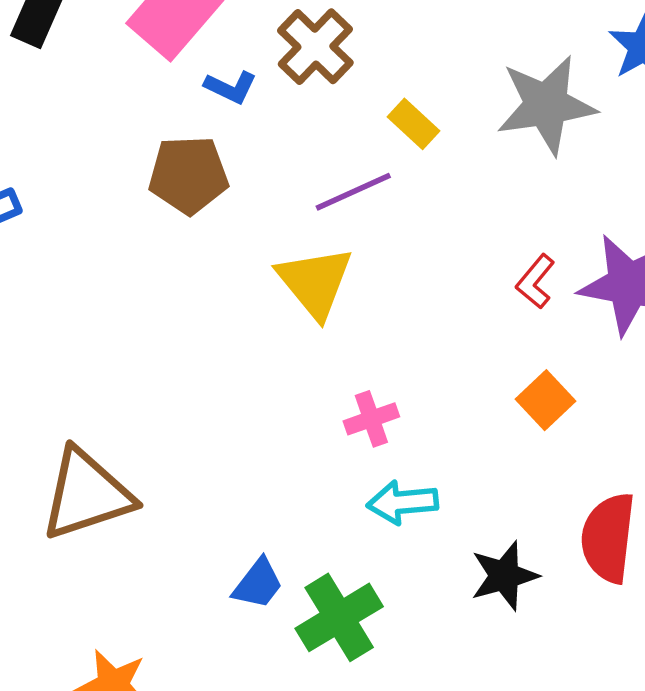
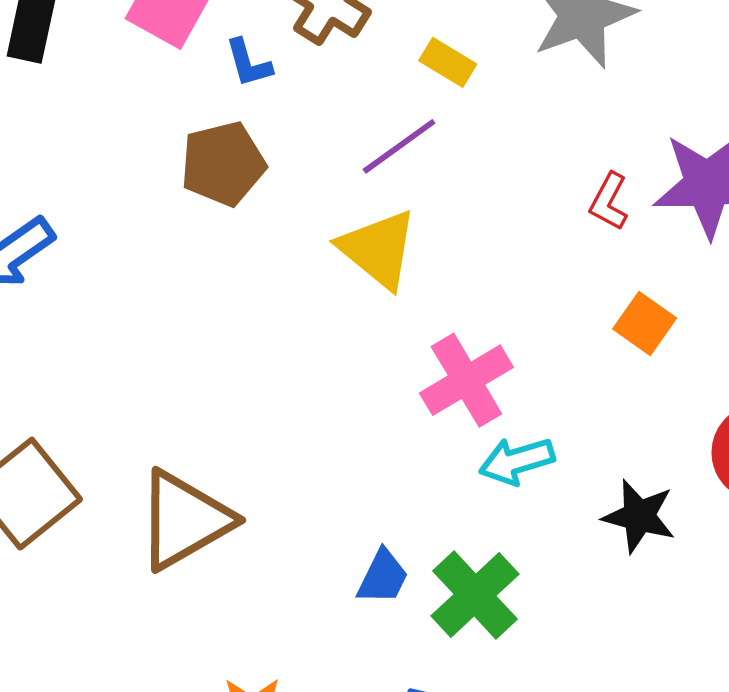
blue L-shape: (231, 87) -> (248, 63), turned 60
pink cross: (371, 419) -> (466, 380), size x1.6
black star: (504, 576) -> (639, 516), turned -30

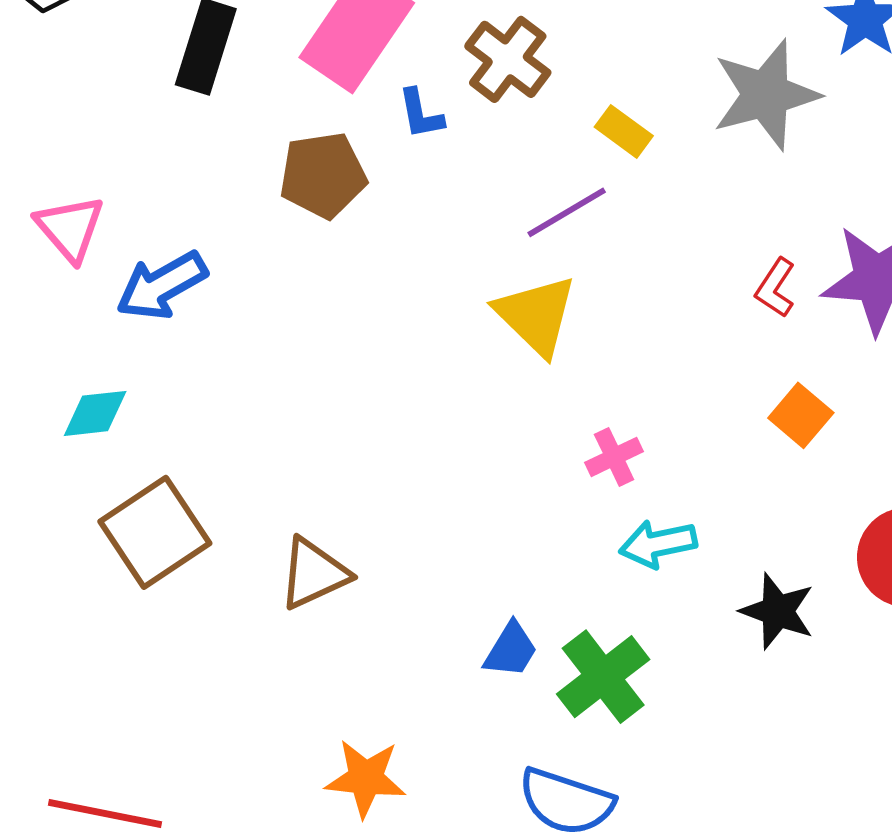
brown pentagon: (223, 164) -> (323, 175), moved
pink cross: (466, 380) -> (614, 457), size x0.6
brown triangle: (184, 520) -> (314, 574), size x0.7

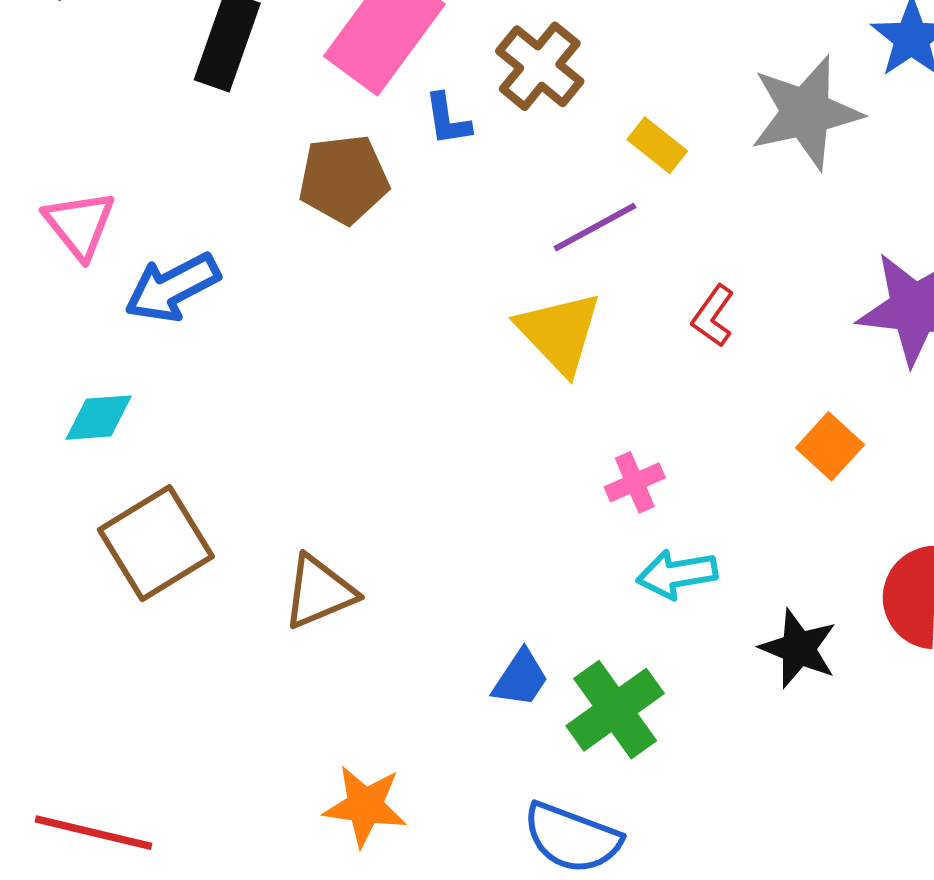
red L-shape: (775, 288) -> (713, 316), moved

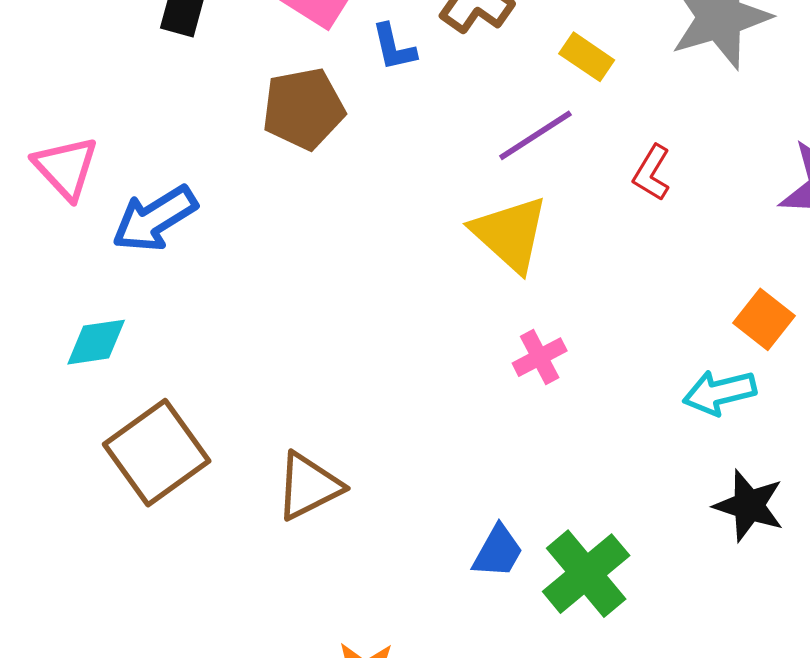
red L-shape: (713, 316) -> (652, 173), moved
pink cross: (635, 482) -> (540, 357), moved
cyan arrow: (677, 574) -> (719, 392), moved

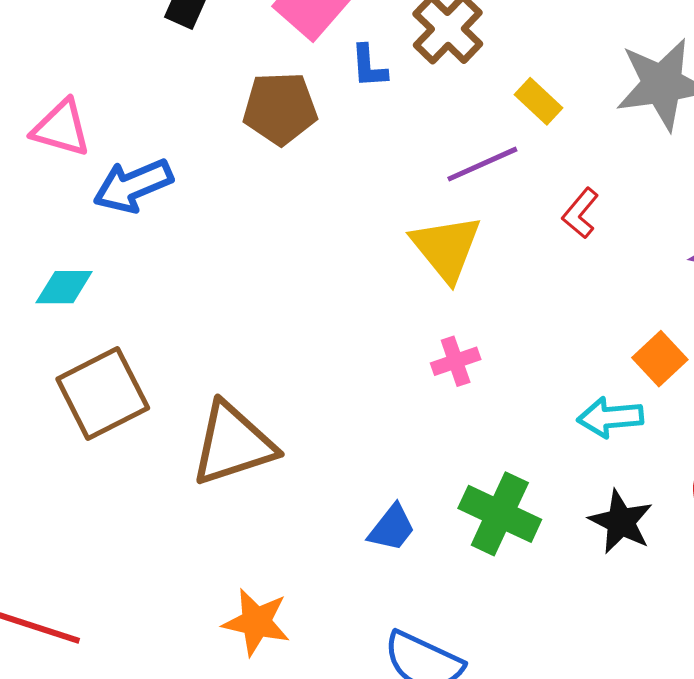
pink triangle: (66, 168) -> (61, 128), turned -40
brown triangle: (309, 486) -> (233, 444), size x1.4
green cross: (586, 574) -> (500, 514), moved, turned -34

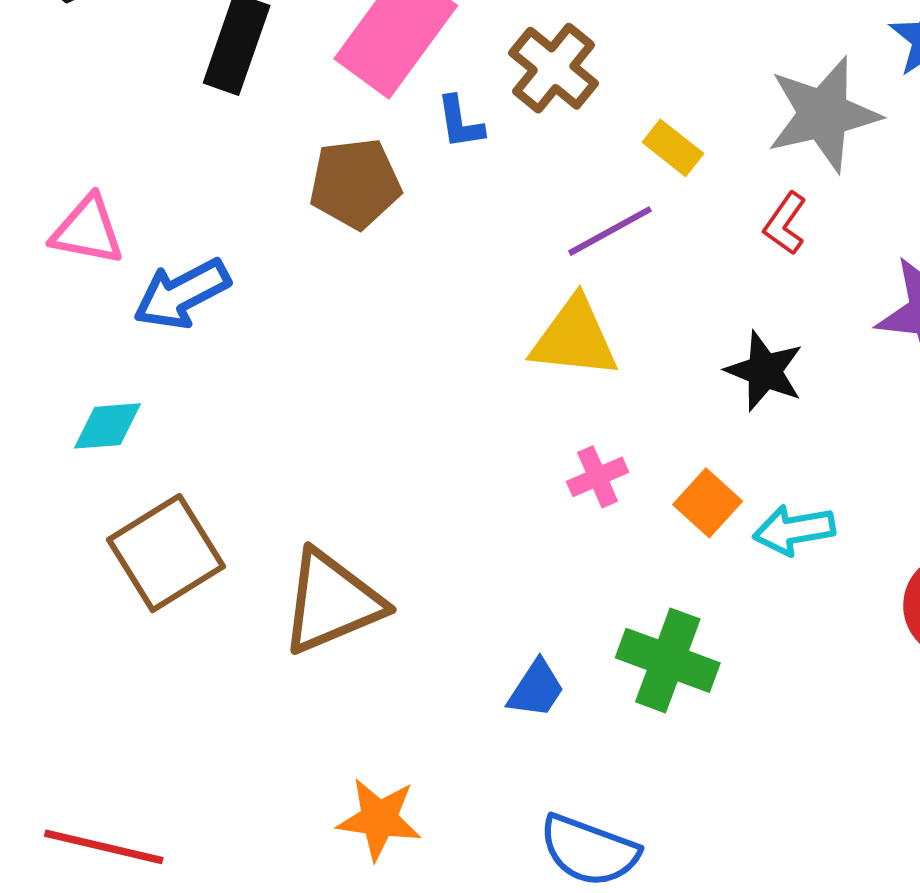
red L-shape: (580, 213) -> (785, 224), moved
yellow triangle: (446, 248) -> (574, 338), turned -40
orange square: (660, 359) -> (708, 503), moved
black star: (621, 522) -> (764, 371), moved

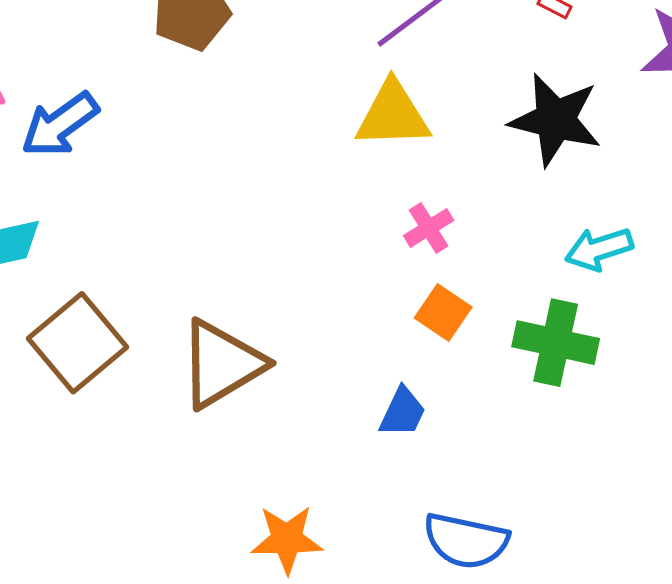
black star: (764, 371) -> (555, 120), size x1.4
orange square: (708, 503) -> (443, 312), moved
green cross: (668, 660) -> (556, 343), moved

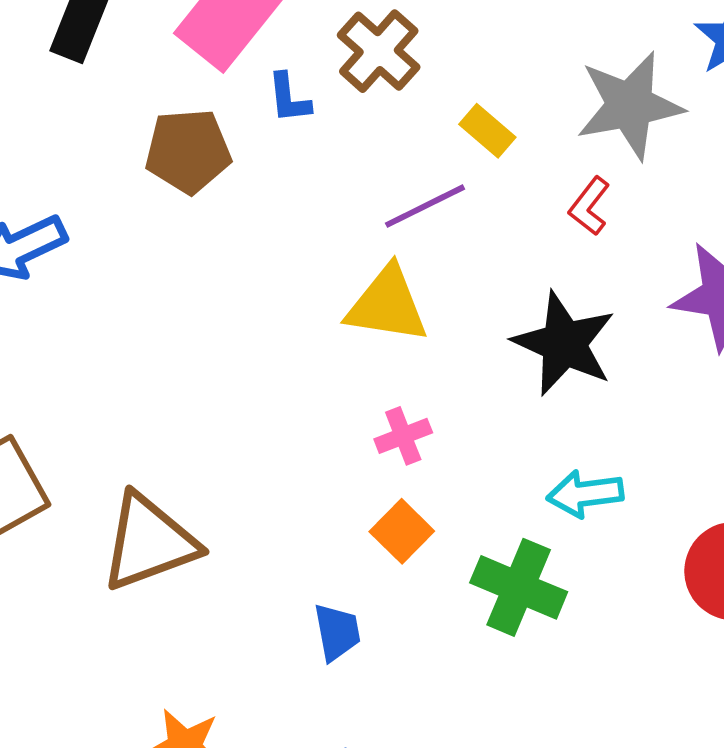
blue trapezoid: (403, 412) -> (337, 632), turned -46

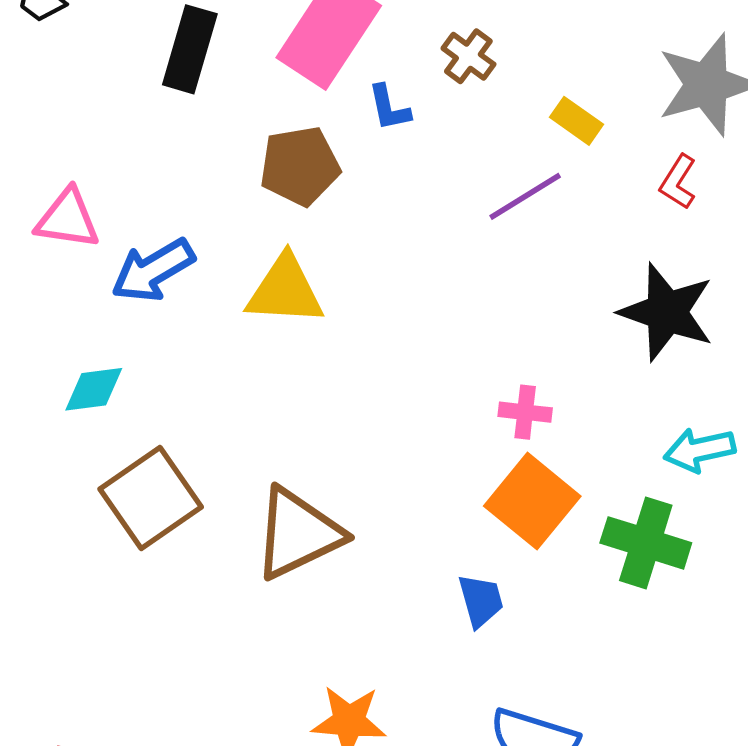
brown cross: (379, 51) -> (468, 56), size x0.7
yellow triangle: (387, 305) -> (285, 291), moved
pink cross: (403, 436) -> (525, 412), turned 33
orange square: (402, 531) -> (532, 501), size x1.6

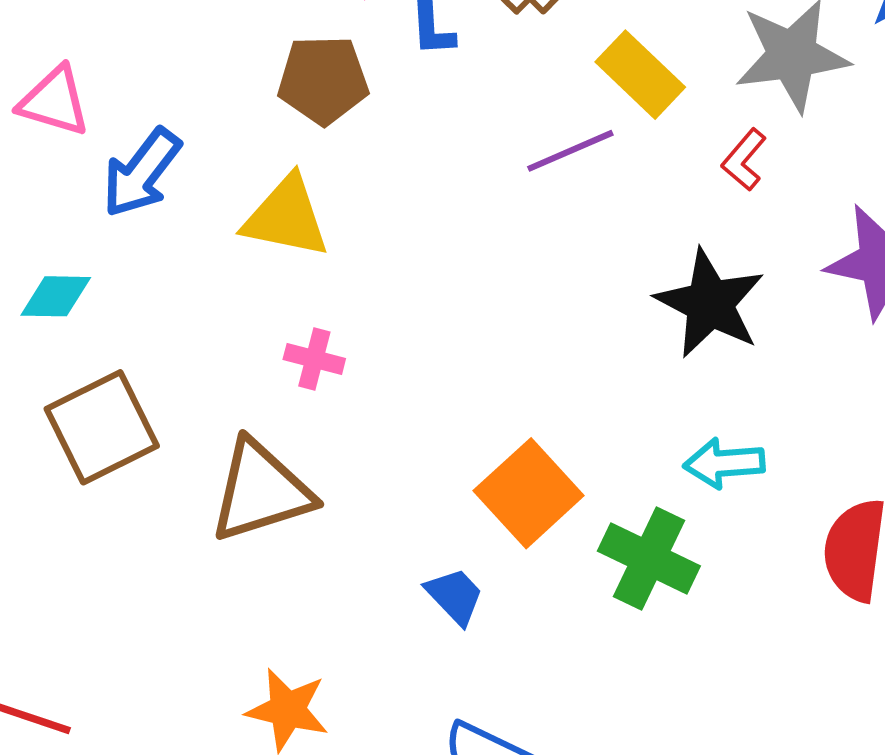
yellow rectangle: (577, 121) -> (640, 75), size x1.5
blue arrow: (153, 270) -> (142, 173), turned -30
pink cross: (525, 412) -> (314, 359), moved
blue trapezoid: (481, 601) -> (455, 596), turned -36

